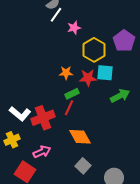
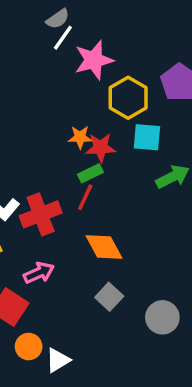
pink star: (74, 28) -> (94, 60), size x1.6
red star: (88, 78) -> (101, 148), moved

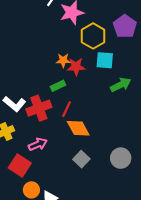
green rectangle: (90, 173) -> (58, 86), moved
red line: (85, 197) -> (66, 109), moved
gray circle: (162, 317) -> (121, 158), moved

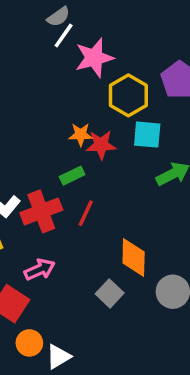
orange diamond: (78, 128) -> (134, 258), moved, turned 30

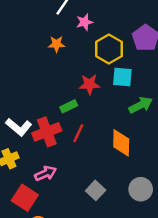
pink star: (94, 58) -> (85, 22), size x0.6
orange star: (81, 135) -> (57, 44), moved
orange diamond: (134, 258) -> (121, 143), moved

